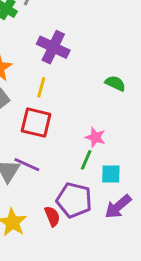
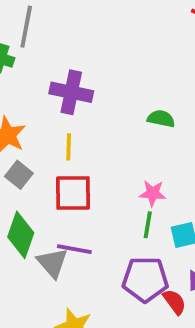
red semicircle: (52, 216) -> (174, 302), moved

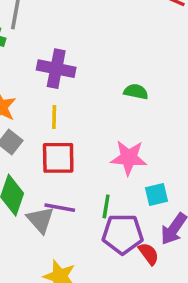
pink star: (153, 193) -> (129, 158), size x1.5
green line: (148, 225) -> (106, 206), moved

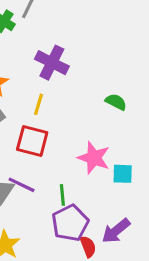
cyan square: (156, 194) -> (123, 174), moved
green line: (106, 206) -> (62, 195), turned -30
purple pentagon: (123, 234) -> (70, 223), turned 30

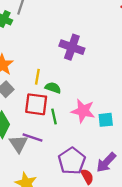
purple cross: (52, 63) -> (72, 47), moved
green semicircle: (116, 102) -> (53, 88), moved
green line: (62, 195) -> (54, 117), moved

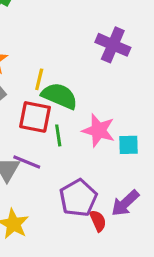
purple cross: (72, 47) -> (113, 45), moved
green semicircle: (53, 88) -> (60, 96), size x1.6

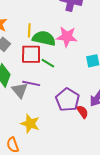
pink star: (98, 130) -> (67, 37), moved
green line: (58, 135) -> (48, 63), turned -40

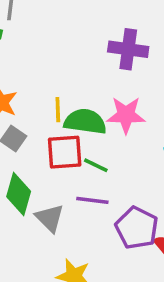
purple line: (31, 83) -> (92, 200), moved

